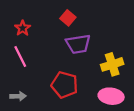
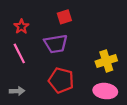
red square: (68, 18) -> (64, 17), turned 32
purple trapezoid: (78, 44) -> (56, 44), moved

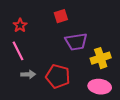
purple trapezoid: (56, 44) -> (76, 42), moved
gray arrow: (17, 91) -> (28, 74), moved

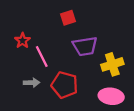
red star: (20, 25) -> (23, 41), moved
pink line: (18, 51) -> (42, 56), moved

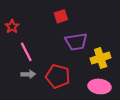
red star: (23, 41) -> (12, 26), moved
pink line: (42, 56) -> (26, 52), moved

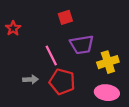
pink line: (26, 52) -> (51, 56), moved

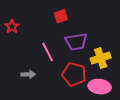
red pentagon: (62, 82) -> (74, 74), moved

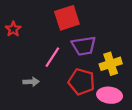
red square: (61, 16) -> (67, 18), size x1.6
pink line: (48, 52) -> (52, 57), turned 60

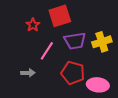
red star: (13, 29) -> (33, 25), moved
yellow cross: (111, 64) -> (102, 42), moved

